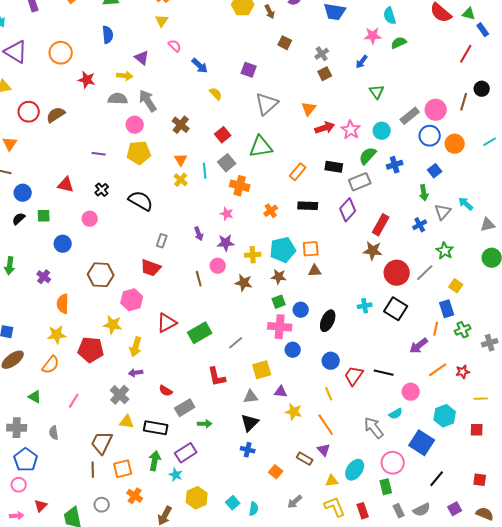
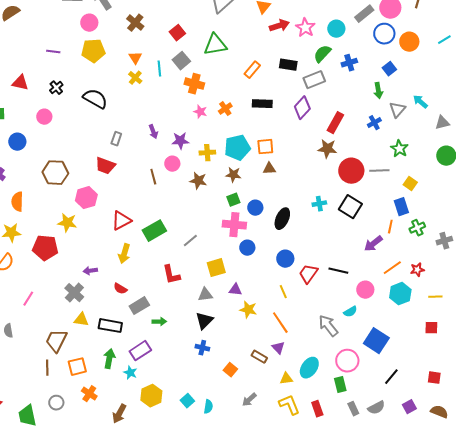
pink star: (227, 214) -> (200, 112), moved
gray line: (425, 273) -> (379, 171), turned 42
yellow arrow: (136, 347) -> (124, 254), moved
cyan hexagon: (445, 416) -> (400, 294), moved

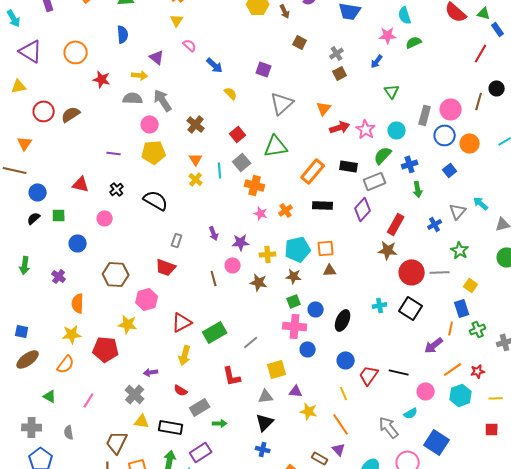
gray rectangle: (364, 14) -> (425, 115), turned -36
orange rectangle: (252, 70) -> (313, 171), size x1.4
green arrow: (378, 91) -> (418, 189), moved

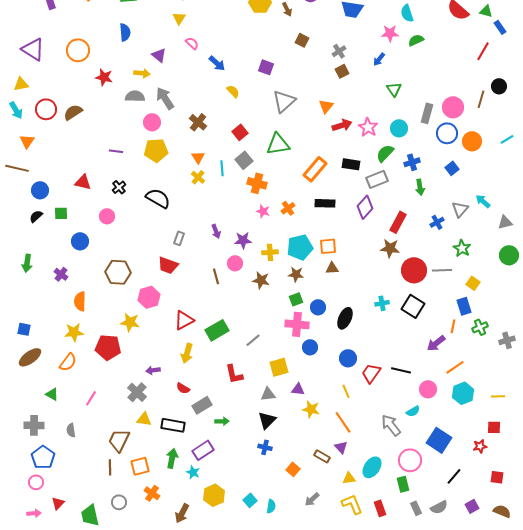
cyan arrow: (14, 18) -> (16, 110), moved
red star: (478, 371) -> (480, 446), moved

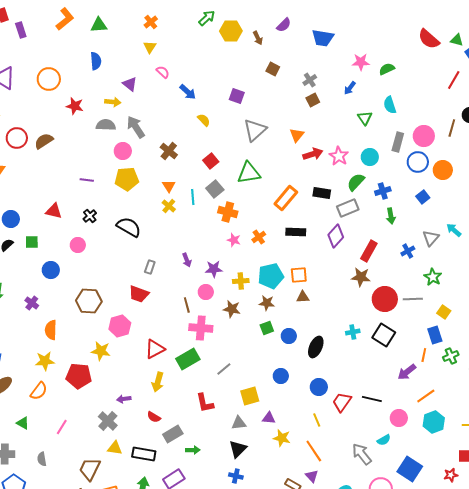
cyan semicircle: (407, 13) -> (390, 105), moved
pink cross: (297, 324) -> (201, 328), moved

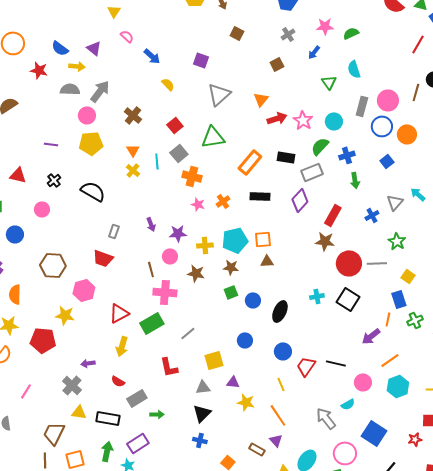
blue semicircle: (96, 61) -> (60, 48), moved, turned 132
gray cross: (310, 80) -> (288, 34), moved
gray arrow: (136, 127) -> (100, 91), turned 70

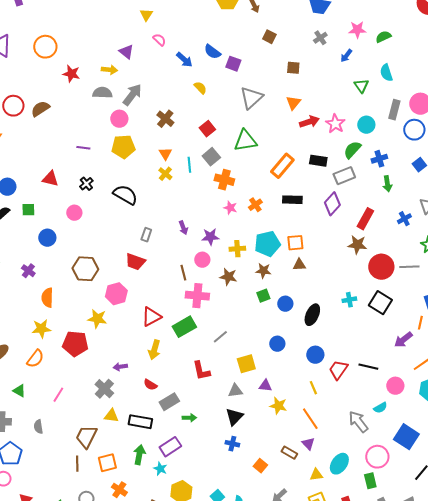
blue semicircle: (60, 48) -> (212, 52), moved
brown square: (277, 64) -> (293, 68), moved, turned 32

